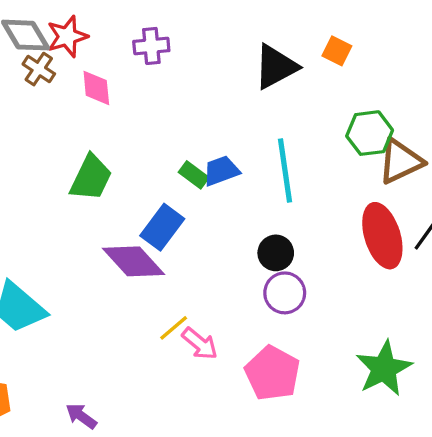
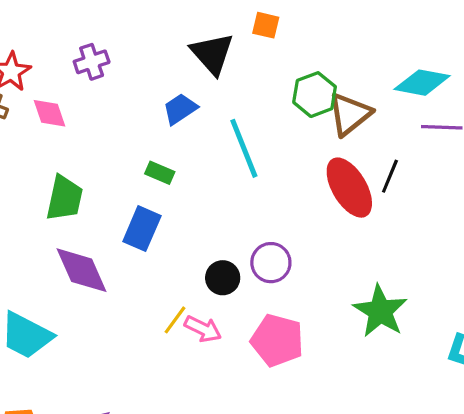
black triangle: (276, 67) -> (212, 54), turned -30
blue trapezoid: (221, 171) -> (180, 109), moved
black circle: (276, 253) -> (223, 278), moved
purple diamond: (134, 261) -> (82, 270), moved, turned 32

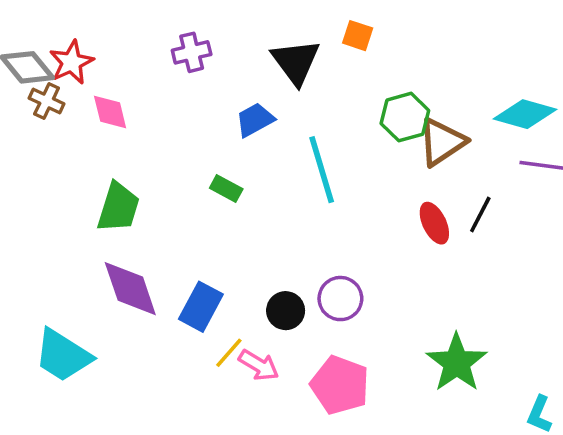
purple cross: (92, 62) -> (192, 52), moved
red ellipse: (349, 188) -> (434, 223), size x0.6
blue rectangle: (142, 229) -> (201, 307), moved

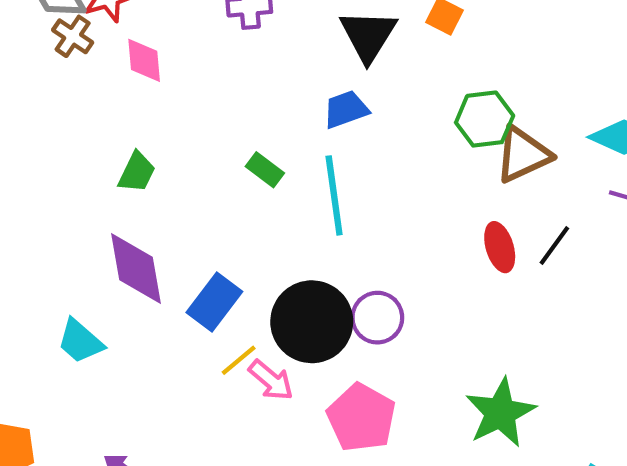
blue trapezoid: (255, 120) -> (346, 109), moved
cyan line: (322, 170) -> (334, 195), moved
green trapezoid: (118, 207) -> (137, 172), size x0.7
black circle: (286, 311) -> (312, 322), size x1.8
cyan trapezoid: (63, 355) -> (80, 341), moved, size x0.7

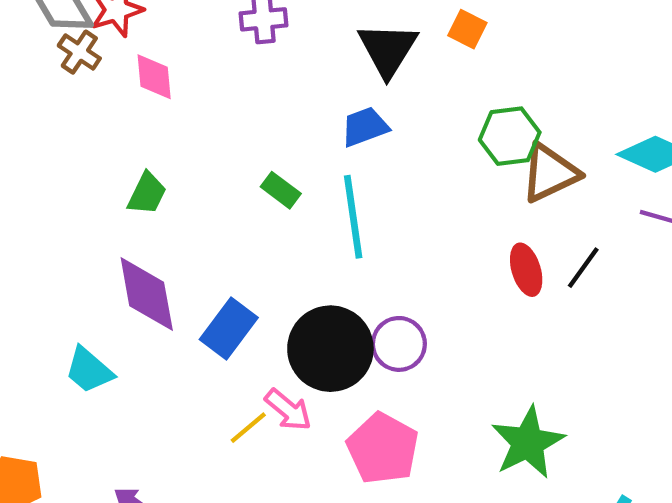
yellow line: (239, 360) -> (248, 428), moved

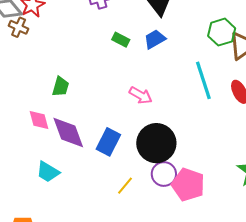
pink diamond: (154, 77) -> (39, 120), moved
green rectangle: (281, 190) -> (121, 40), moved
cyan line: (353, 217) -> (203, 80), moved
purple circle: (399, 344) -> (164, 174), moved
pink arrow: (288, 410) -> (141, 95), moved

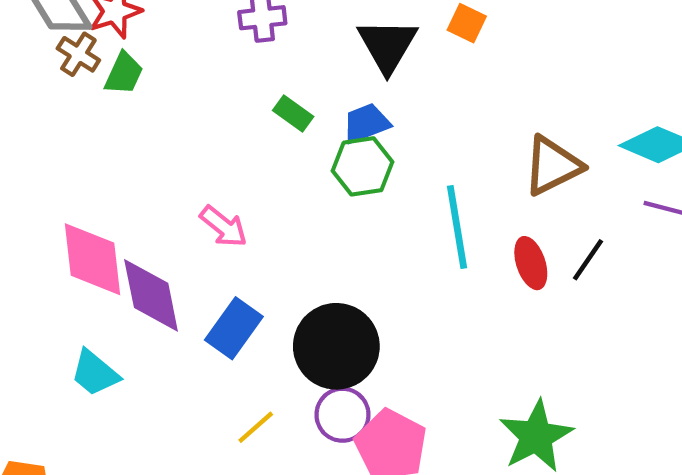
green hexagon: (222, 32) -> (363, 166), moved
green trapezoid: (60, 87) -> (124, 73), moved
pink arrow: (141, 95) -> (224, 226), moved
pink diamond: (39, 120) -> (93, 259), size x1.6

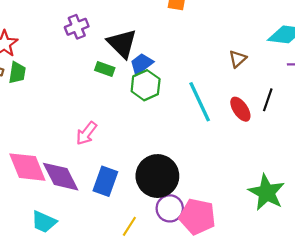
black triangle: (387, 45) -> (122, 43), moved
brown triangle: (553, 166) -> (238, 59), size x0.6
pink arrow: (224, 226) -> (86, 133), turned 105

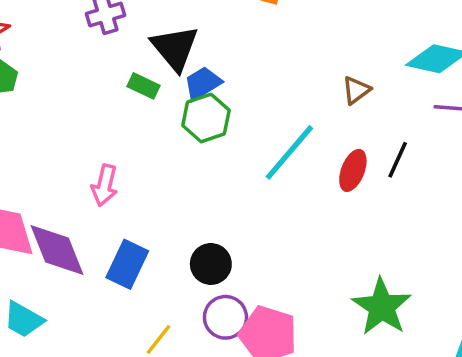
cyan line: (200, 102) -> (289, 152), turned 60
red ellipse: (240, 109) -> (353, 170), turned 50
pink arrow: (86, 133) -> (105, 185), turned -30
black circle: (157, 176) -> (211, 264), size x0.6

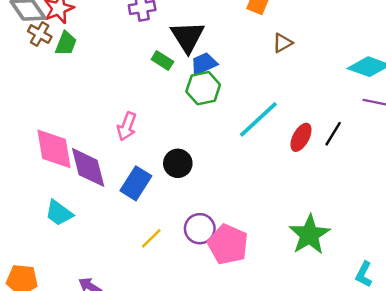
brown triangle: (356, 90) -> (283, 43), moved
black circle: (211, 264) -> (178, 163), moved

